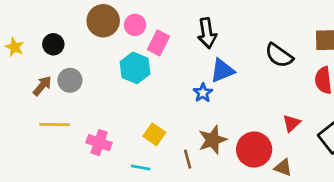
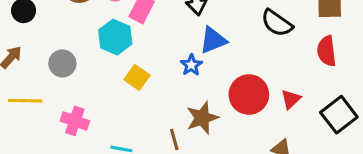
gray circle: (70, 80) -> (62, 63), moved
yellow square: (154, 134) -> (137, 77), moved
red circle: (254, 150) -> (249, 95), moved

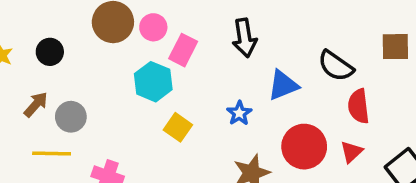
blue triangle: (213, 40) -> (283, 85), moved
red semicircle: (327, 51) -> (359, 106), moved
gray circle: (62, 63) -> (71, 117), moved

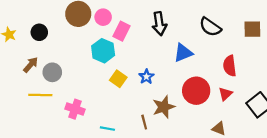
black semicircle: (336, 66) -> (210, 27), moved
blue star: (239, 113) -> (146, 77), moved

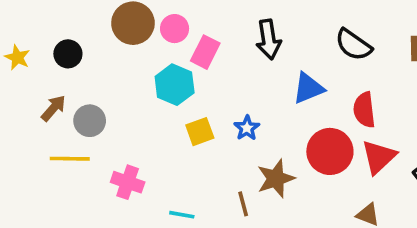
red semicircle: (230, 66) -> (364, 110), moved
yellow square: (118, 79) -> (200, 132), turned 35
red triangle: (225, 94) -> (379, 157), size x1.5

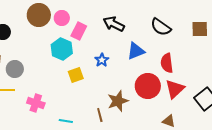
black arrow: (269, 39) -> (114, 24), turned 125
blue star: (247, 128) -> (102, 60), moved

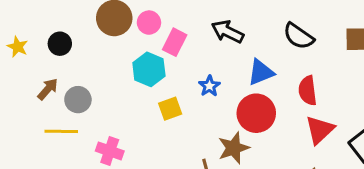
red circle: (148, 86) -> (256, 113), moved

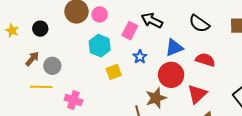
pink rectangle: (175, 42) -> (130, 31), moved
red semicircle: (308, 91) -> (205, 60), turned 114
red triangle: (320, 130) -> (197, 94), moved

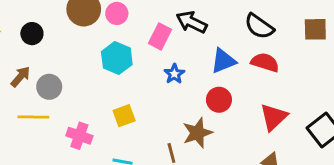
red semicircle: (205, 60) -> (265, 62), moved
yellow square: (114, 72) -> (124, 116), moved
red circle: (171, 75) -> (219, 100), size x0.7
red triangle: (197, 94) -> (274, 117), moved

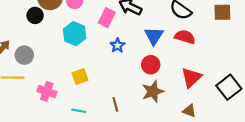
black circle: (32, 34) -> (35, 15), moved
blue triangle: (223, 61) -> (154, 36), turned -36
brown star: (197, 133) -> (153, 91), moved

